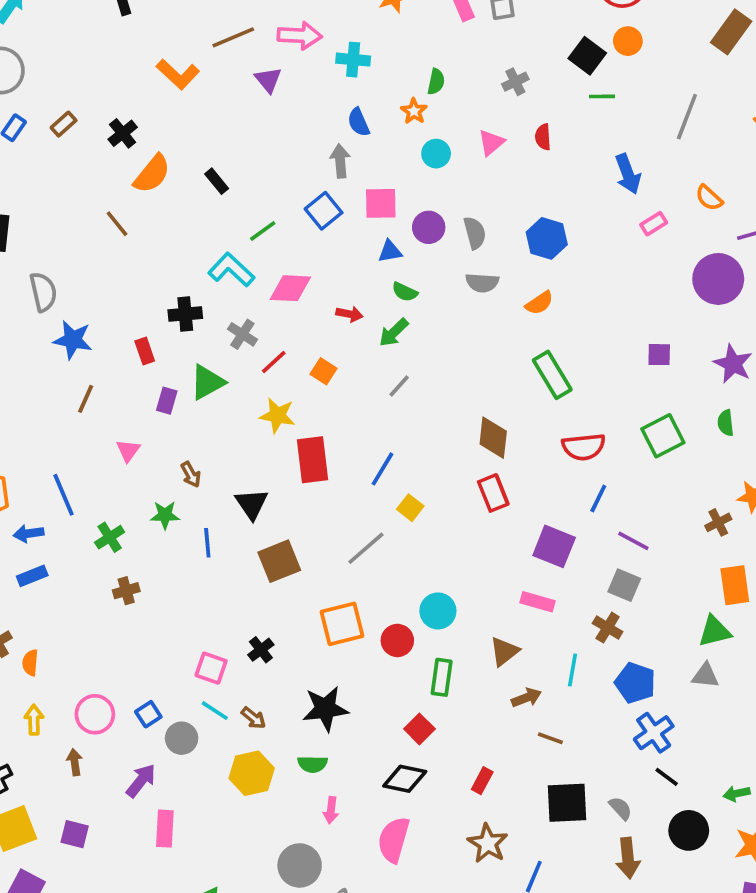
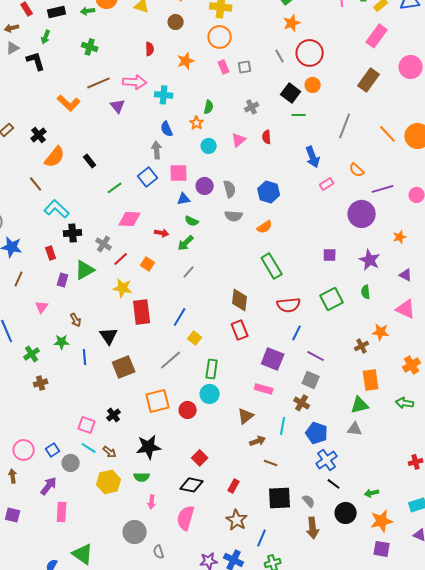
cyan L-shape: (231, 270) -> (57, 209), moved
green rectangle: (442, 677) -> (212, 369), moved

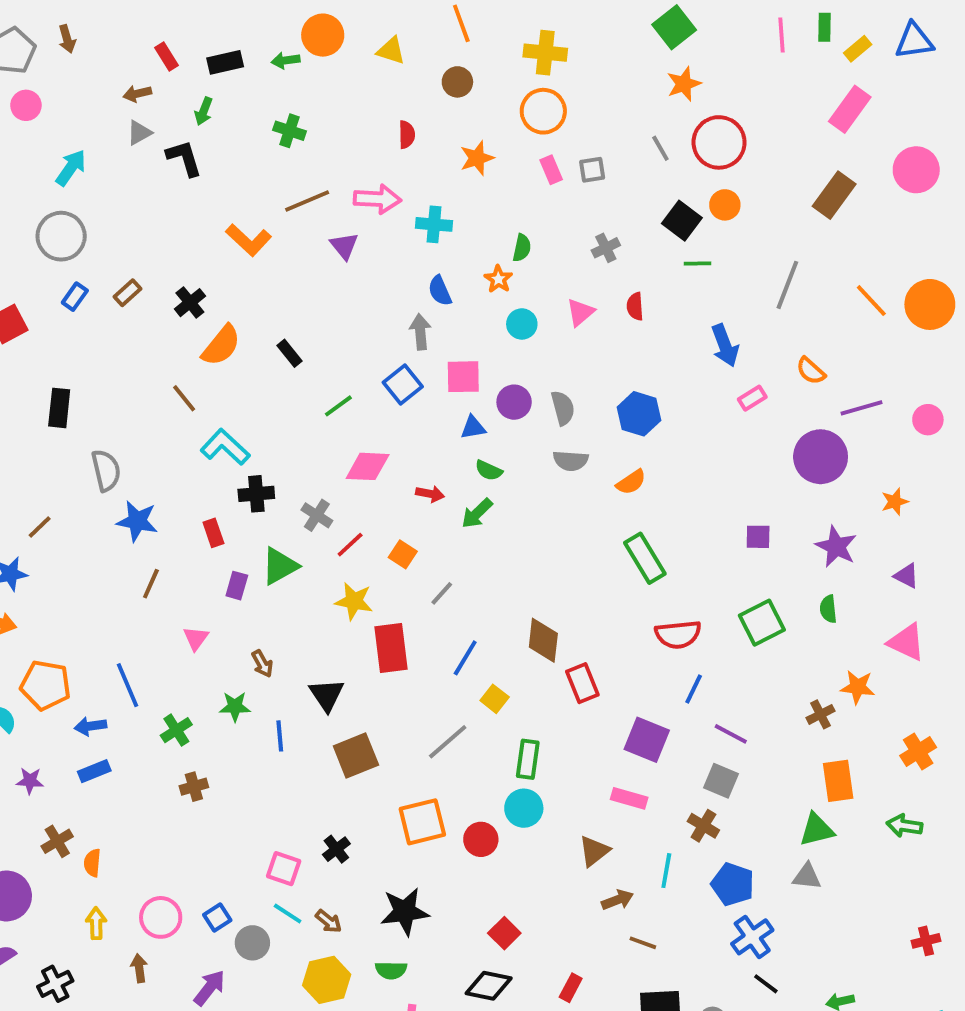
gray line: (189, 272) -> (442, 593), moved
brown diamond: (240, 300) -> (543, 640), moved

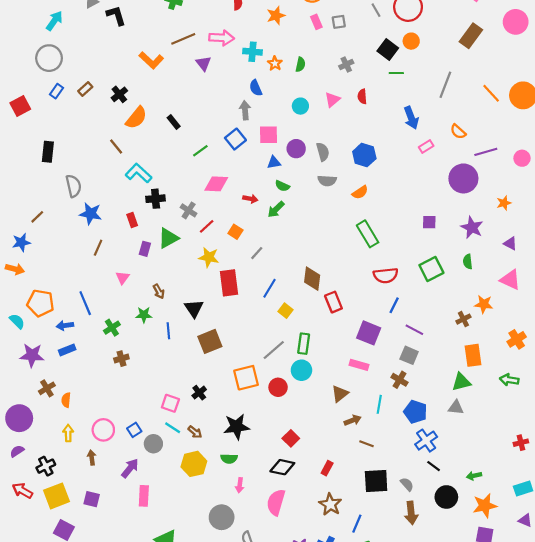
orange star: (498, 279) -> (275, 63), moved
gray line: (448, 742) -> (274, 350), moved
purple star: (30, 781) -> (32, 355), size x1.6

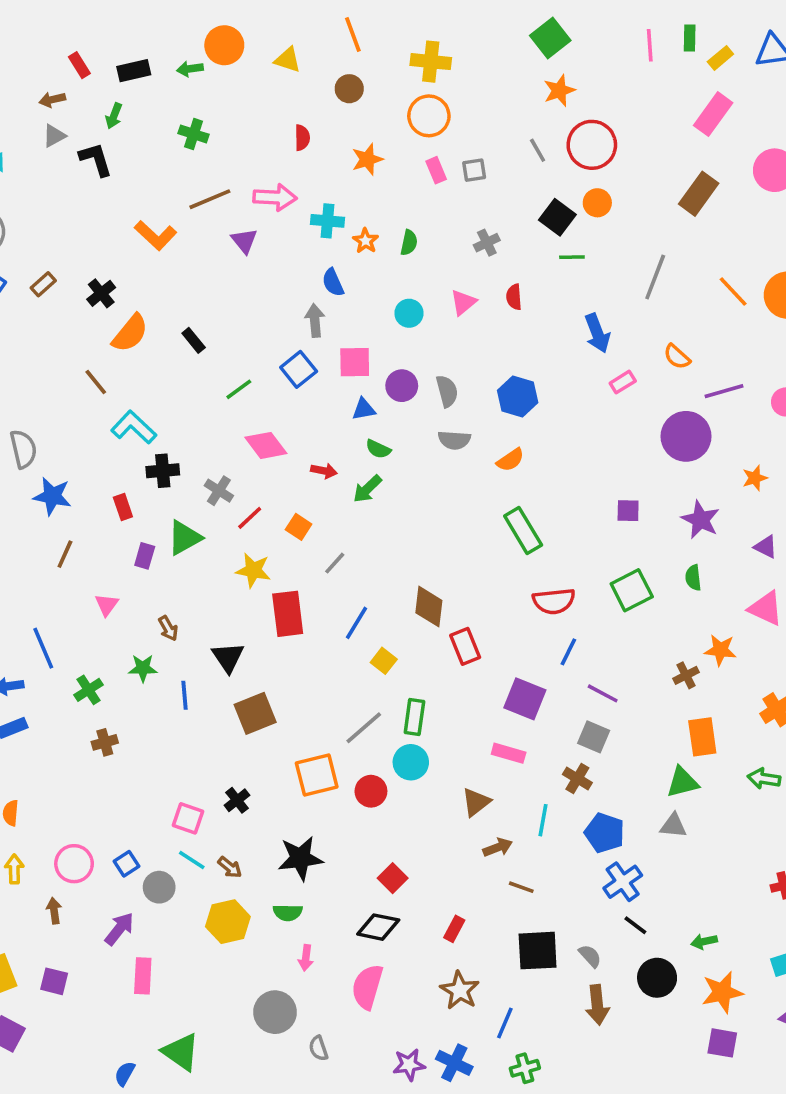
pink diamond: (216, 184) -> (266, 445), turned 50

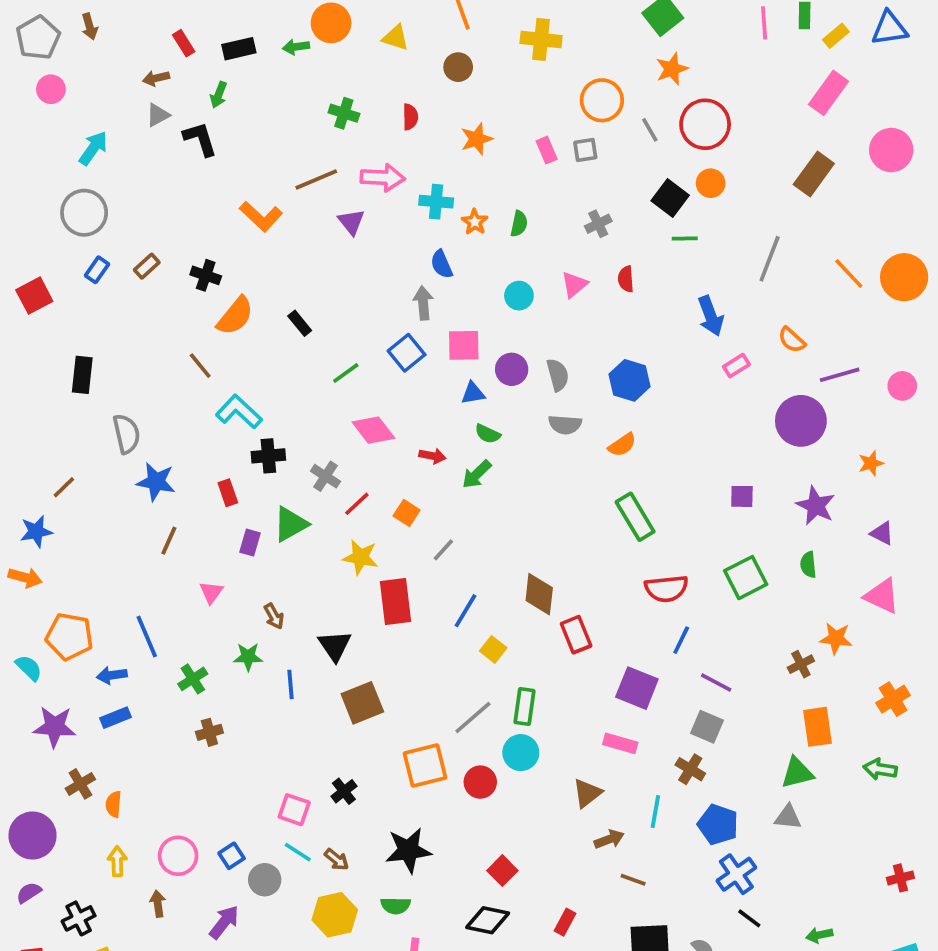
orange circle: (429, 116) -> (602, 100), moved
green cross: (194, 134) -> (344, 113), moved
black cross: (101, 293) -> (206, 275), turned -32

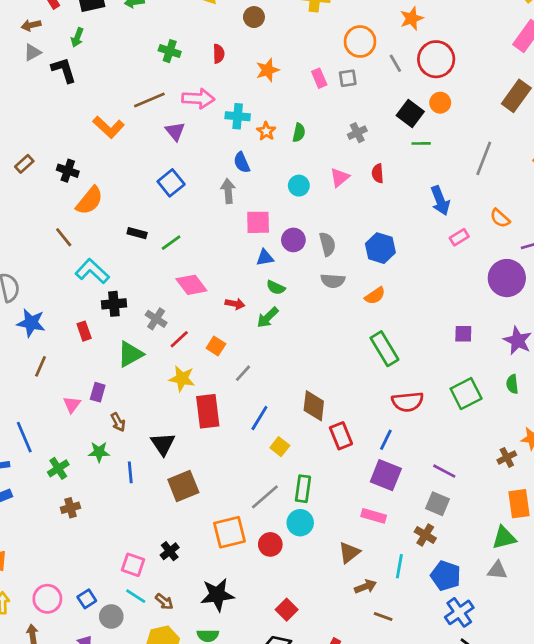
black rectangle: (300, 323) -> (137, 233), moved, turned -36
blue square: (407, 353) -> (171, 183), moved
purple rectangle: (250, 543) -> (98, 392), moved
blue line: (681, 640) -> (386, 440), moved

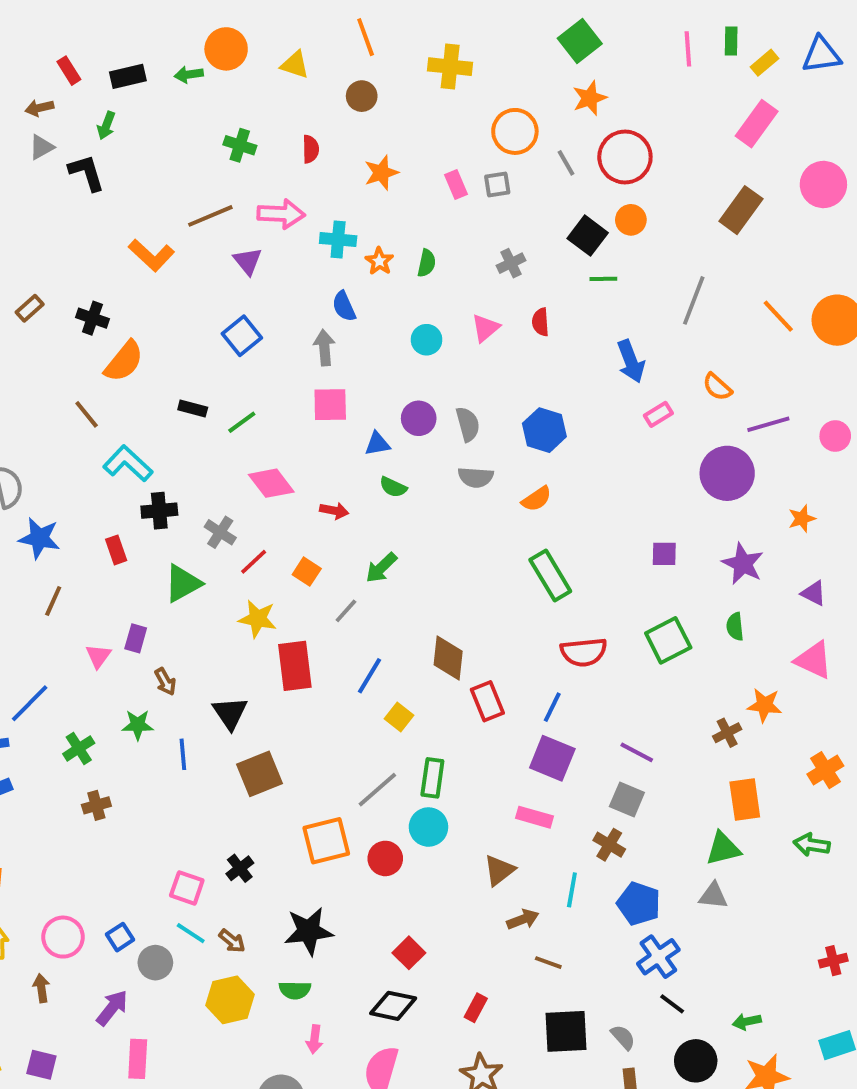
pink square: (258, 222) -> (330, 405), moved
green arrow: (268, 317) -> (381, 568), moved
blue line: (24, 437) -> (30, 703), turned 68

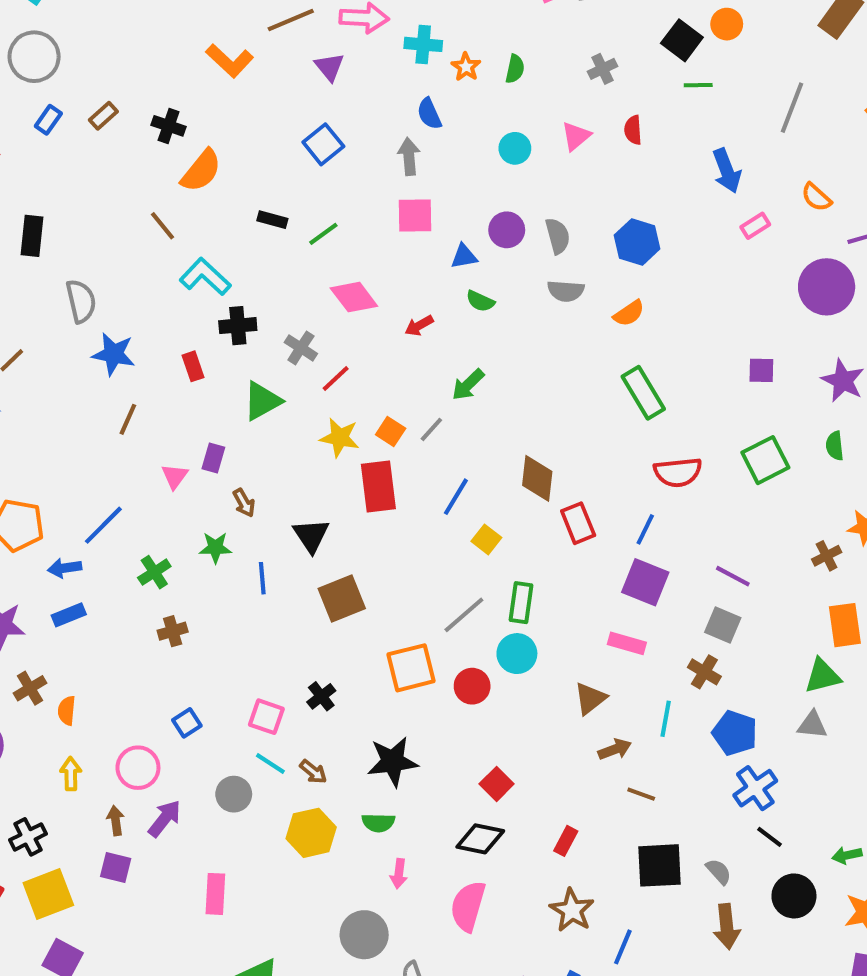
red arrow: (334, 511) -> (419, 326), turned 140
orange square: (307, 572) -> (391, 432), moved
blue square: (120, 937) -> (187, 723), moved
purple arrow: (112, 1008) -> (164, 819), moved
purple square: (41, 1065) -> (116, 867), moved

